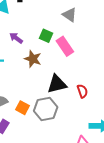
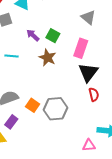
green square: (46, 36) -> (53, 36), moved
pink rectangle: (65, 46) -> (81, 48), turned 48
black triangle: (57, 84) -> (88, 72), moved, turned -45

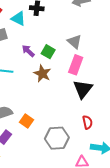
gray triangle: (88, 17) -> (75, 42), moved
red semicircle: (94, 94) -> (87, 122), moved
gray hexagon: (56, 109) -> (57, 138), moved

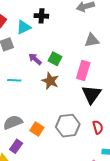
cyan triangle: (18, 19) -> (24, 27), turned -49
gray triangle: (75, 42) -> (92, 40), moved, turned -49
gray hexagon: (57, 138) -> (68, 126), moved

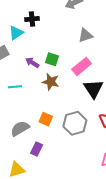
pink rectangle: (83, 70) -> (82, 66), turned 42
orange square: (37, 129) -> (46, 119), moved
purple rectangle: (16, 146) -> (37, 149), moved

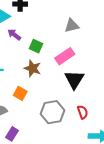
purple arrow: (32, 63) -> (14, 35), moved
orange square: (46, 119) -> (20, 93), moved

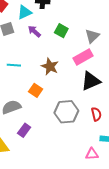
gray triangle: (72, 26) -> (92, 36), moved, turned -35
green square: (36, 46) -> (61, 31), moved
black triangle: (74, 80) -> (91, 81), turned 30

